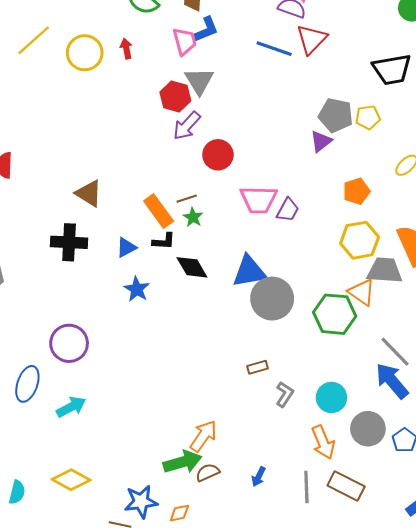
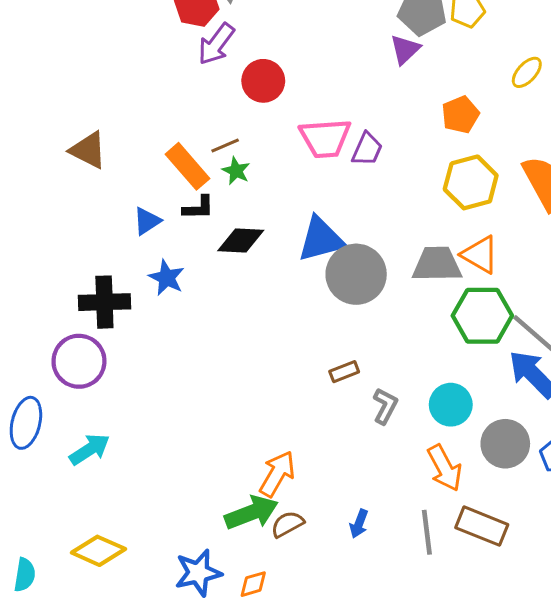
black cross: (69, 242) -> (104, 302), moved
black diamond: (192, 267) -> (241, 241), turned -52
gray trapezoid: (385, 270) -> (437, 264), moved
green hexagon: (335, 314) -> (482, 316), moved

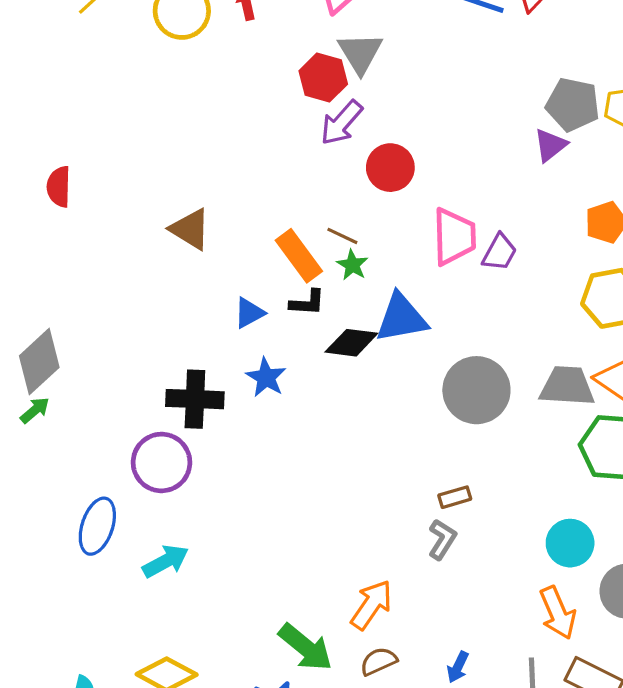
pink trapezoid: (325, 138) -> (454, 237), turned -92
brown line: (225, 146) -> (342, 236), turned 44
blue triangle: (321, 239) -> (401, 318), moved
gray L-shape: (385, 406) -> (442, 539), moved
green arrow: (251, 513) -> (306, 647), moved, turned 56

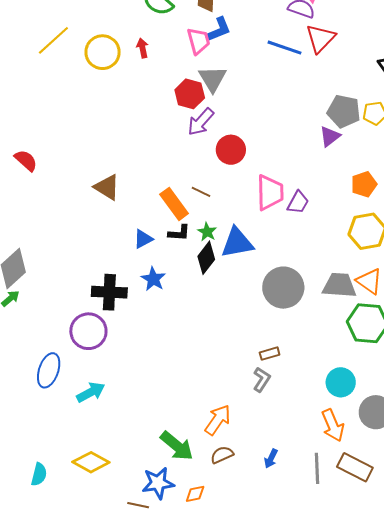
red semicircle: (59, 187) -> (26, 160), turned 130
green star: (352, 265) -> (207, 232), moved
black diamond: (351, 343) -> (206, 258), turned -60

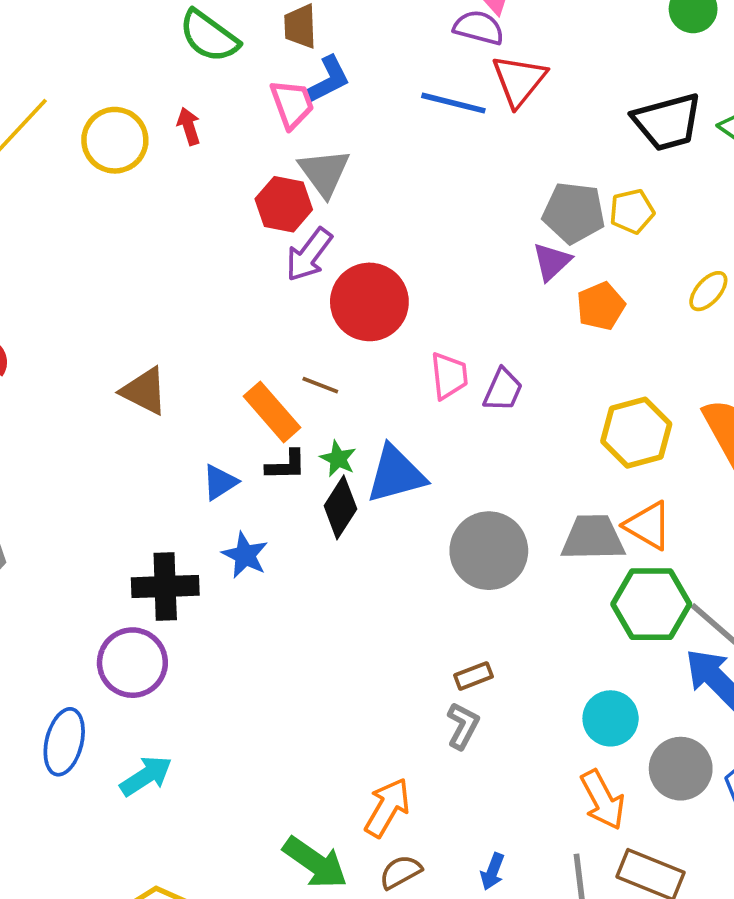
red circle: (231, 150) -> (369, 302), size x1.4
orange pentagon: (364, 184) -> (601, 306), moved
pink trapezoid: (270, 193) -> (449, 376), size x0.7

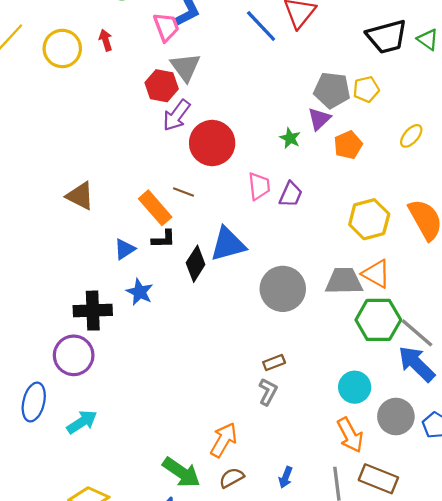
blue line: (453, 103) -> (261, 26), turned 33
green star: (338, 459) -> (290, 138), moved

